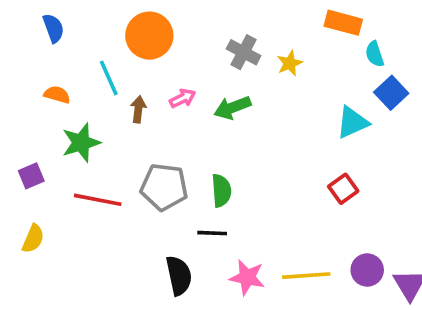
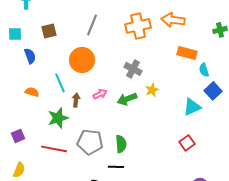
yellow star: (290, 63) -> (152, 90), moved
green star: (81, 143) -> (58, 118), moved

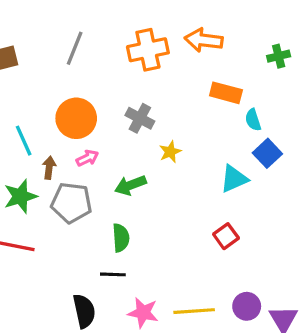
orange circle: (82, 60) -> (76, 118), moved
green arrow: (127, 99) -> (130, 185), moved
gray pentagon: (90, 142) -> (71, 203), moved

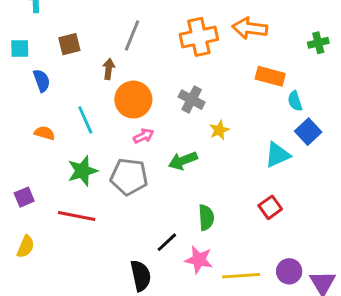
brown arrow: (49, 168) -> (109, 69), moved
green semicircle: (121, 238) -> (206, 217), moved
black line: (113, 274) -> (167, 242), turned -45
pink star: (143, 313) -> (199, 260), moved

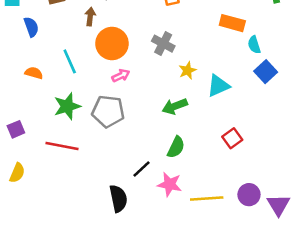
cyan triangle: (277, 155) -> (218, 86), moved
green arrow: (183, 161) -> (175, 106), moved
green semicircle: (206, 217) -> (176, 147), turned 30

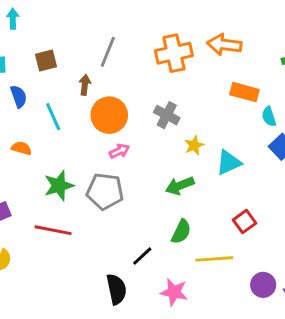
cyan line: (70, 61) -> (53, 117), moved
pink star: (170, 184) -> (174, 292), moved
yellow line: (207, 198) -> (214, 259), moved

